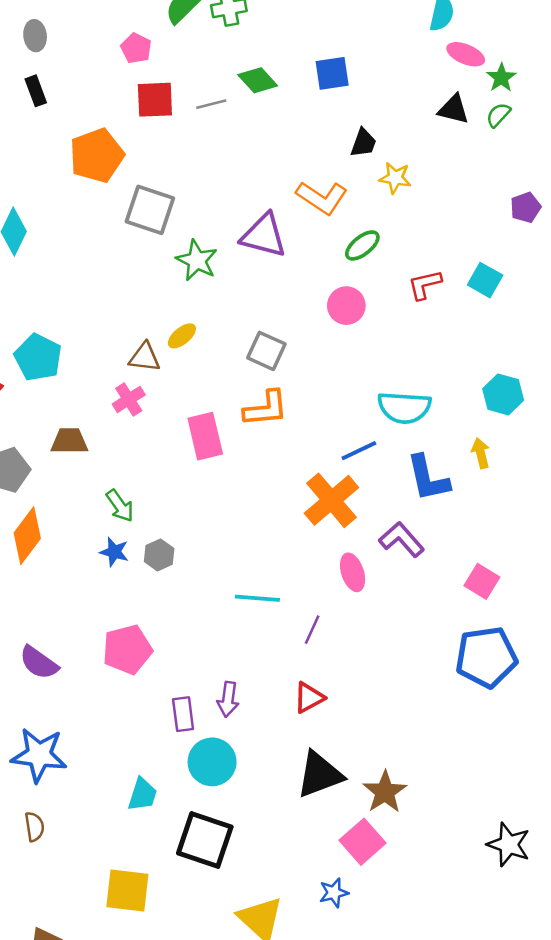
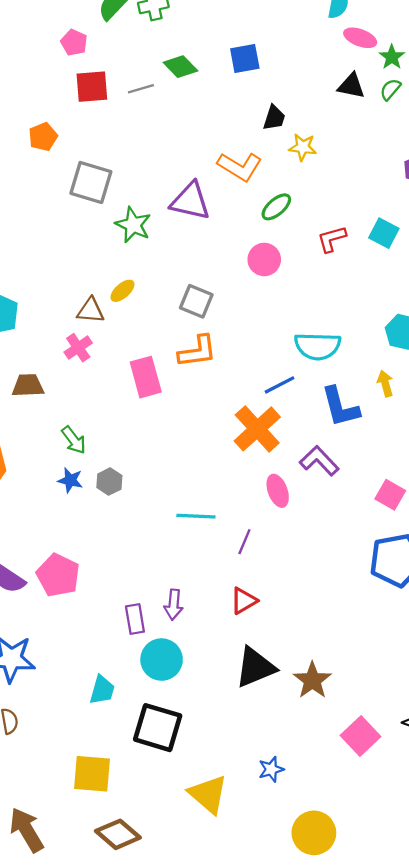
orange pentagon: (97, 156) -> (43, 137), size x0.6
pink pentagon: (127, 649) -> (58, 575), moved, turned -30
pink square: (363, 842) -> (361, 736), moved

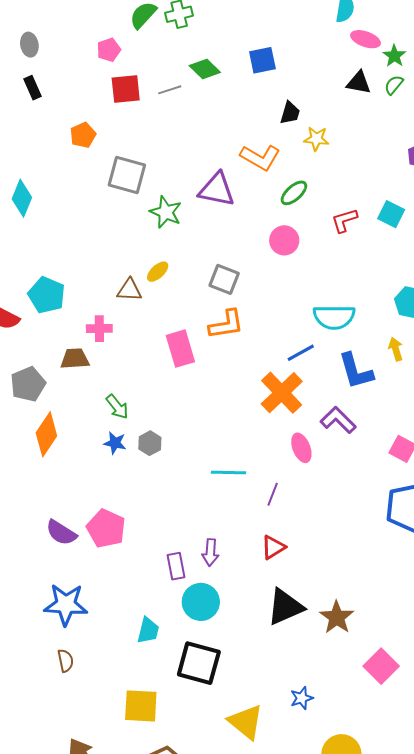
pink pentagon: (74, 43) -> (109, 50), turned 30
pink cross: (78, 348) -> (99, 329), moved, turned 35

